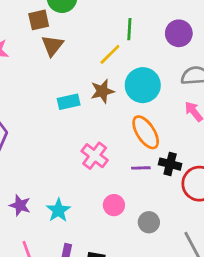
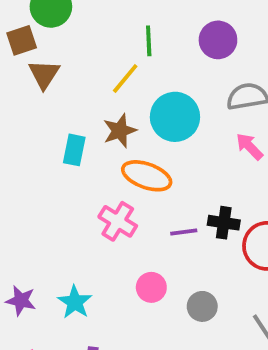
cyan rectangle: (69, 102) -> (74, 150), turned -60
orange ellipse: (146, 132) -> (147, 176), moved, turned -32

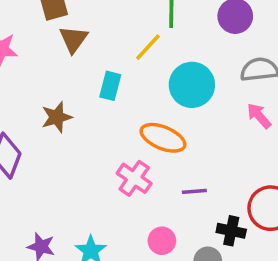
brown star: (120, 131) -> (57, 117), moved
cyan rectangle: (74, 150) -> (110, 86), moved
black cross: (224, 223) -> (231, 231), moved

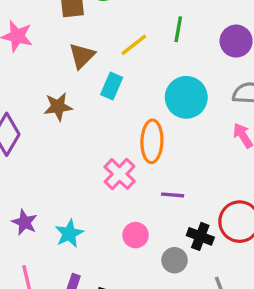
brown triangle: (73, 39) -> (82, 56), moved
yellow line: (148, 47) -> (134, 45), moved
orange ellipse: (163, 138) -> (152, 141), turned 60

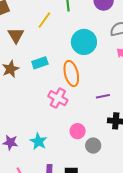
cyan rectangle: (112, 86) -> (40, 63), moved, turned 63
purple line: (173, 195) -> (103, 96), moved
gray circle: (174, 260) -> (93, 146), moved

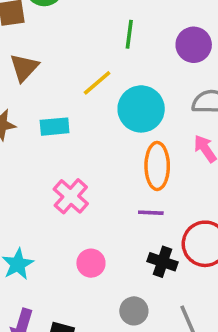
yellow line: (44, 20) -> (97, 83), moved
orange ellipse: (71, 73) -> (157, 166), moved
gray circle: (93, 146) -> (134, 311), moved

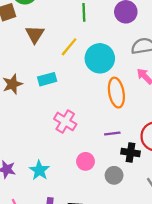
brown triangle: (24, 68) -> (35, 34), moved
purple line: (151, 213) -> (112, 133), moved
gray circle: (134, 311) -> (114, 175), moved

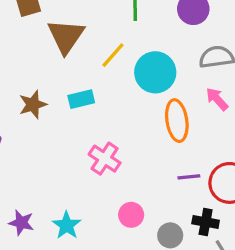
brown triangle: (35, 34) -> (66, 36), size x1.4
purple line: (112, 133) -> (189, 177), moved
black cross: (131, 153) -> (206, 222), moved

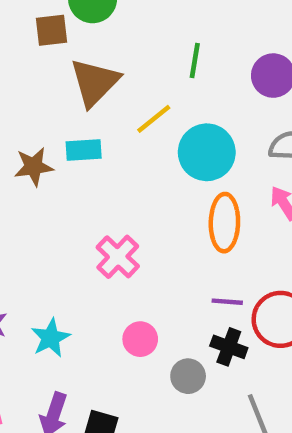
cyan rectangle: (81, 99) -> (84, 150), moved
black cross: (206, 222) -> (229, 347), moved

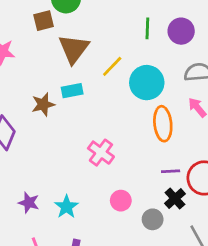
green line: (195, 60) -> (147, 28), moved
black cross: (229, 347) -> (175, 199), turned 35

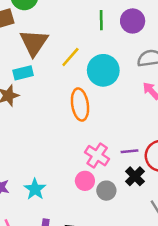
cyan rectangle: (72, 91) -> (23, 73), moved
orange ellipse: (163, 124) -> (80, 105), moved
pink cross: (101, 153) -> (97, 156), moved
gray circle: (153, 219) -> (106, 191), moved

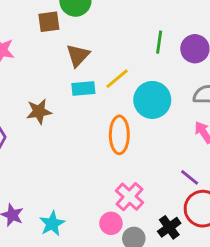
brown triangle: (34, 43) -> (78, 55), size x0.7
cyan rectangle: (23, 73) -> (83, 89), moved
purple line: (130, 151) -> (190, 177), moved, turned 36

